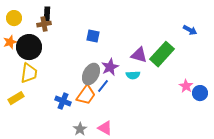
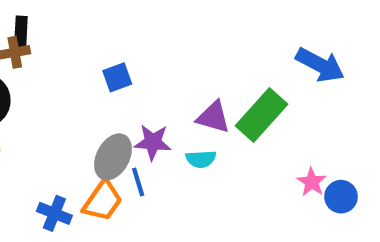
blue arrow: (190, 30) -> (320, 65), size x1.6
blue square: (93, 36) -> (117, 77), turned -32
purple star: (110, 67) -> (153, 142), turned 30
blue line: (103, 86) -> (138, 182), turned -56

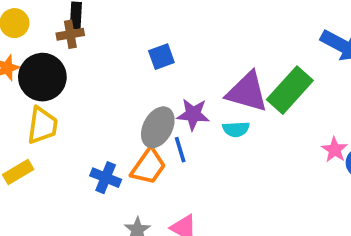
purple triangle: (213, 117) -> (247, 92), size x1.4

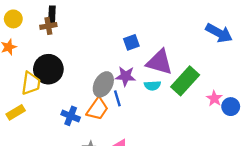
blue square: (161, 57) -> (131, 42), moved
black circle: (42, 77) -> (48, 69), moved
green rectangle: (290, 90) -> (185, 81), moved

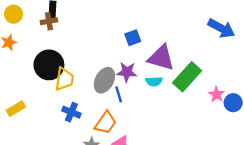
yellow trapezoid: (31, 83) -> (64, 79), moved
orange trapezoid: (97, 109) -> (106, 123), moved

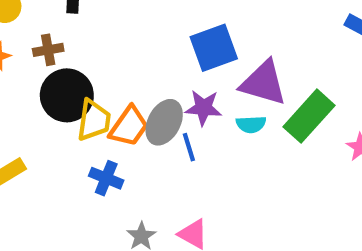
brown cross: (49, 21) -> (48, 50), moved
blue square: (133, 38) -> (214, 48), size x1.6
orange trapezoid: (106, 123) -> (129, 126), moved

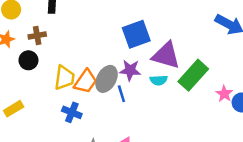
black circle: (67, 95) -> (28, 60), moved, size x0.6

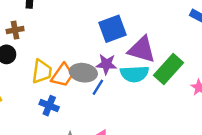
gray ellipse: (107, 79) -> (83, 73), turned 70
cyan semicircle: (159, 80) -> (134, 74), size x1.6
blue line: (121, 94) -> (98, 87), turned 49

